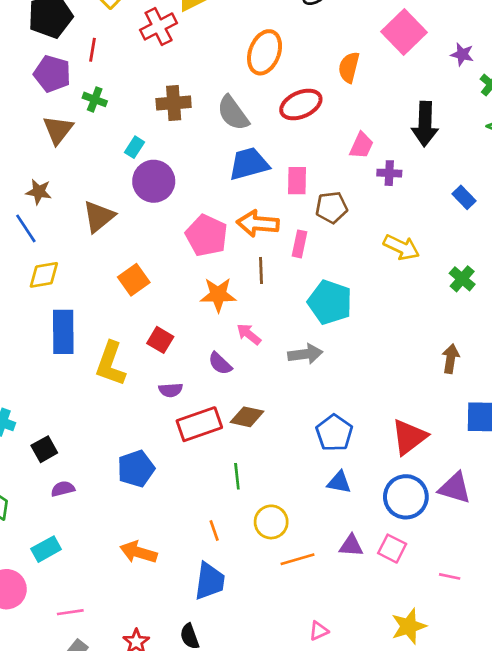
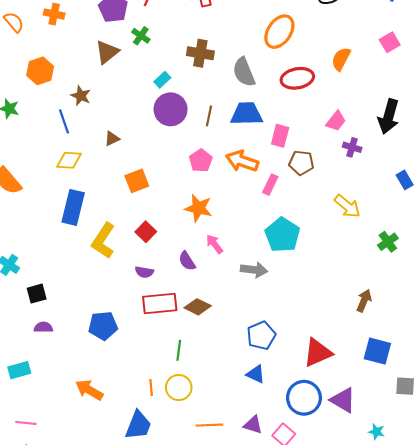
pink square: (404, 32) -> (390, 42), size x0.6
brown triangle: (99, 217) -> (112, 139), moved, size x0.6
pink pentagon: (207, 235) -> (201, 161), size x0.7
brown line: (261, 270) -> (209, 116), moved
yellow circle: (271, 522) -> (179, 388), moved

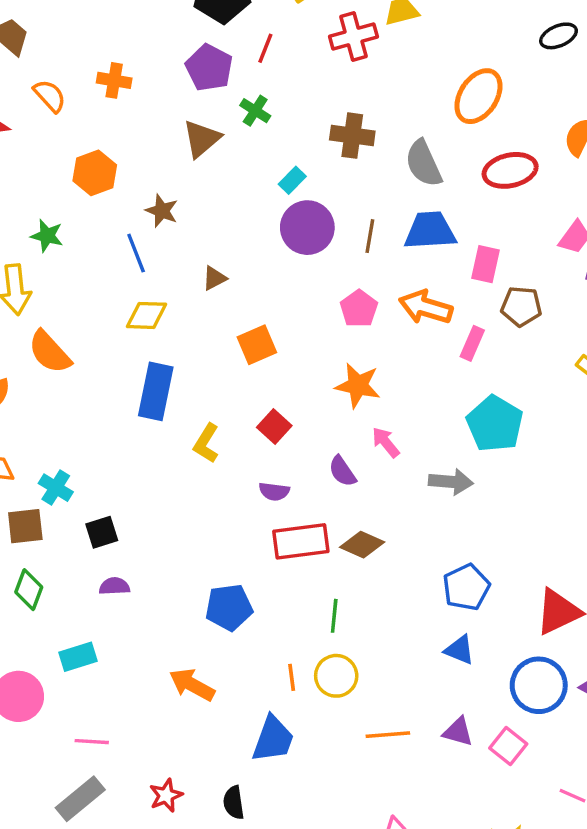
yellow L-shape: (103, 241) -> (206, 443), size x0.7
blue pentagon: (103, 326) -> (229, 607), moved

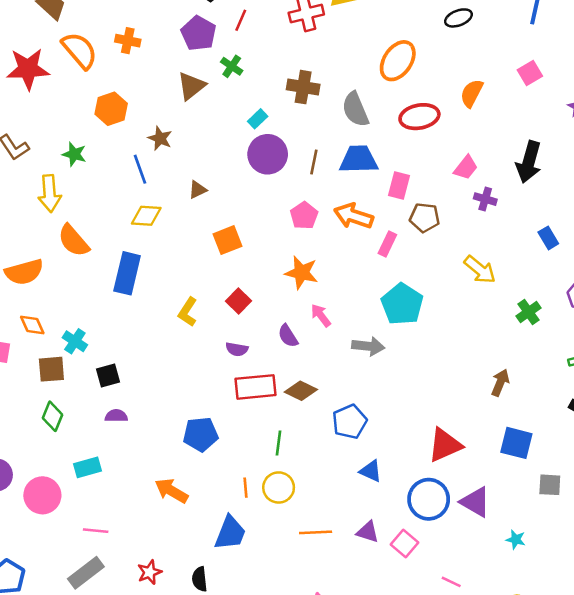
orange semicircle: (50, 96) -> (80, 50), size x1.5
blue rectangle: (156, 391) -> (127, 273), moved
blue pentagon: (466, 587) -> (350, 422), moved

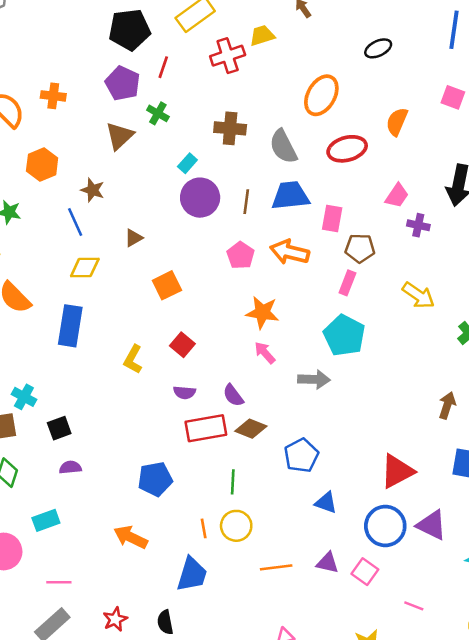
pink square: (530, 73) -> (453, 97), turned -35
pink rectangle: (387, 244) -> (347, 283), moved
orange star: (301, 273) -> (262, 312), moved
purple semicircle: (288, 336) -> (233, 395), moved

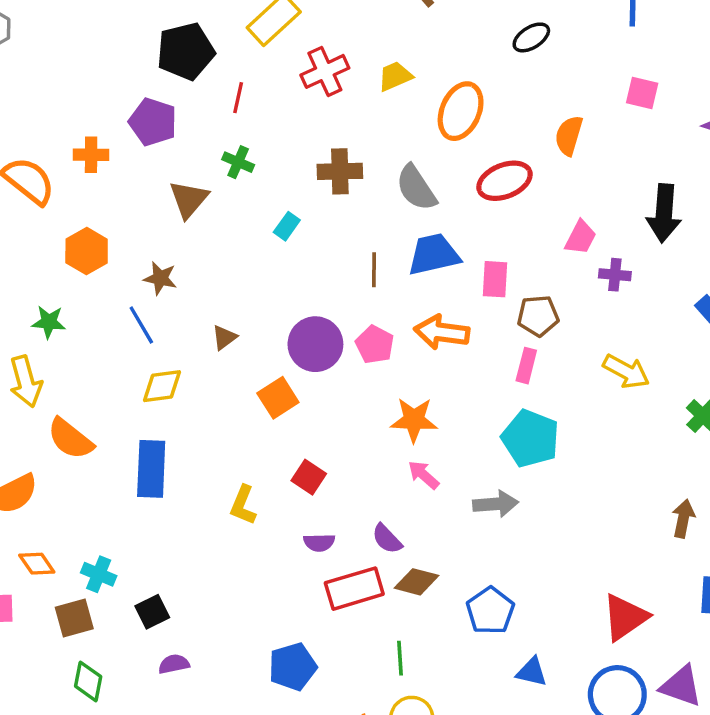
yellow trapezoid: (262, 36) -> (395, 76), moved
purple pentagon: (123, 83) -> (153, 122), moved
purple circle: (200, 198) -> (315, 344), moved

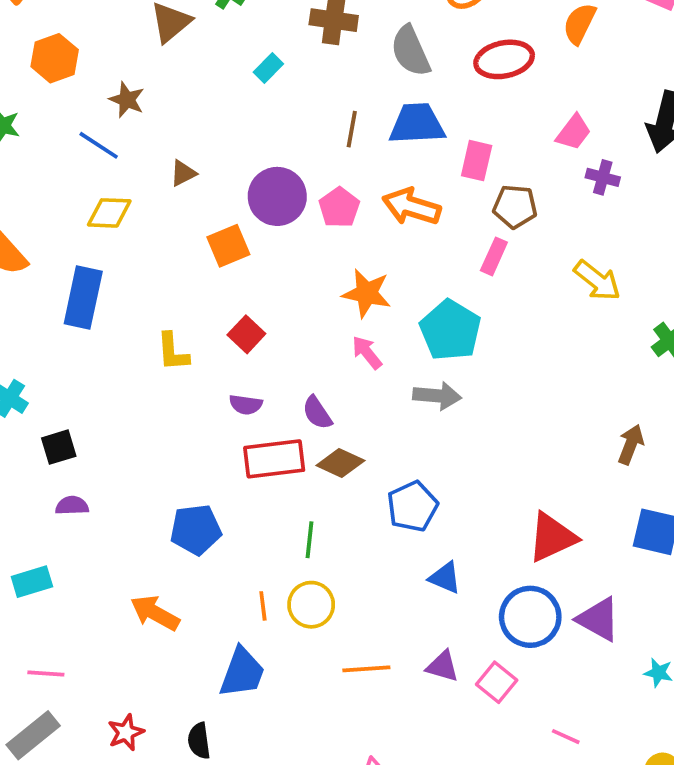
blue line: (141, 325) -> (99, 145), turned -36
cyan pentagon: (530, 438) -> (450, 330), moved
yellow L-shape: (243, 505) -> (173, 352), turned -36

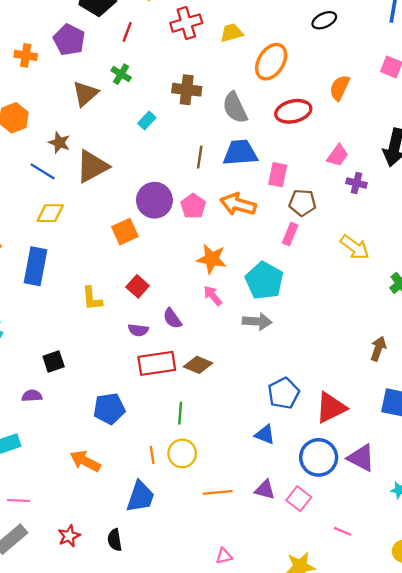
brown triangle: (183, 173) -> (92, 166), moved, size x2.0
purple semicircle: (317, 413) -> (172, 318), moved
black square: (59, 447) -> (54, 362), moved
blue pentagon: (412, 506) -> (284, 393), moved

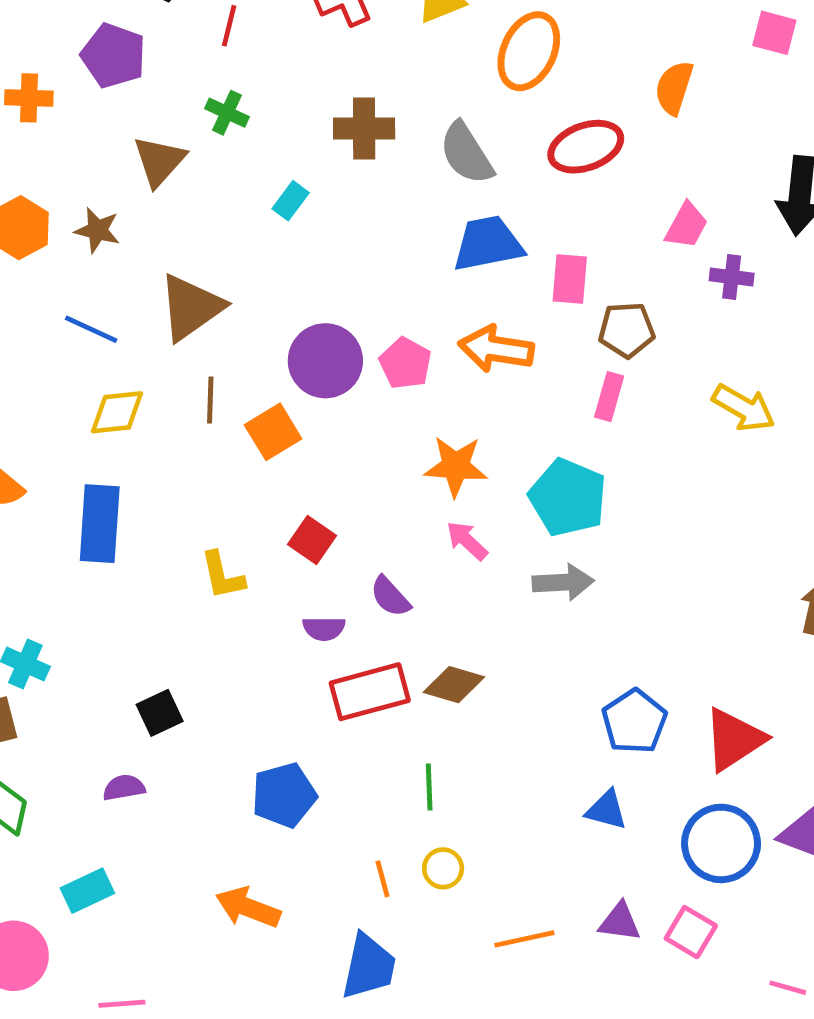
brown star: (59, 143) -> (97, 230), moved
brown line: (200, 157) -> (210, 400), moved
yellow circle: (182, 453) -> (443, 868), size x0.7

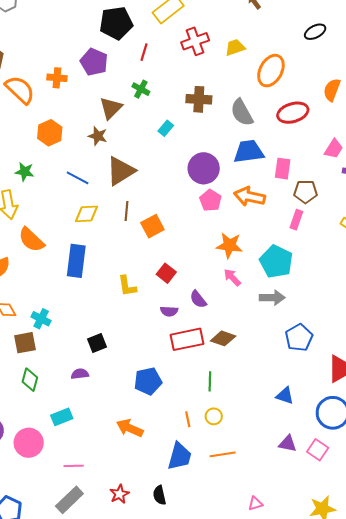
brown star: (97, 230) -> (98, 136), moved
purple circle: (325, 361) -> (204, 168), moved
blue pentagon: (634, 722) -> (299, 338), moved
orange line: (524, 939) -> (223, 454), moved

